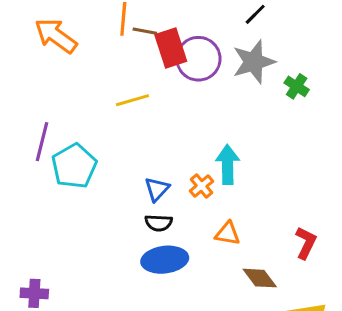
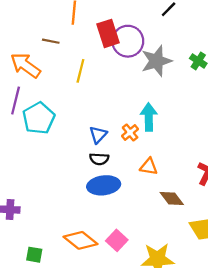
brown line: (145, 31) -> (51, 41), moved
orange arrow: (56, 36) -> (25, 65), moved
gray star: (254, 62) -> (156, 61), moved
yellow line: (132, 100) -> (80, 71), turned -60

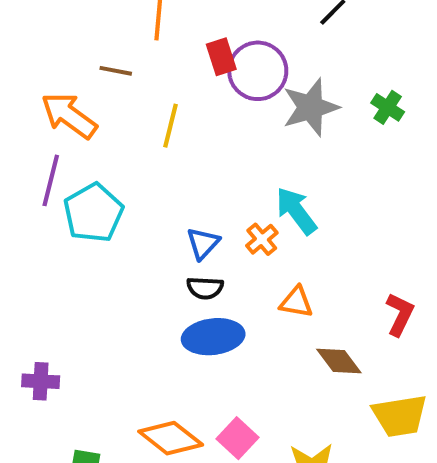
red rectangle: (108, 33) -> (221, 57), size x0.7
cyan arrow: (149, 117) -> (296, 211), turned -36

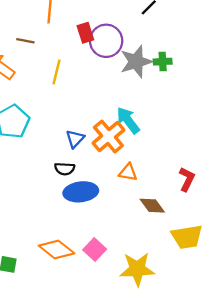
green cross: (388, 107) -> (163, 62), moved, turned -36
orange cross: (262, 239) -> (108, 137), size x1.8
black semicircle: (205, 288) -> (65, 169), moved

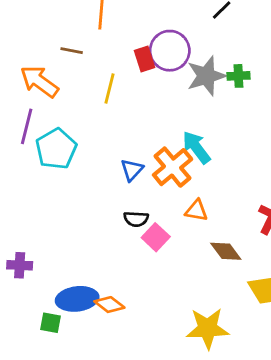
red rectangle: (85, 33) -> (144, 59), moved
black semicircle: (65, 169) -> (136, 219), moved
blue ellipse: (81, 192) -> (77, 299), moved
orange diamond: (57, 249) -> (109, 305), size x0.7
pink square: (95, 249) -> (156, 237), moved

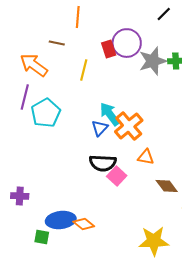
cyan arrow: (196, 147) -> (110, 114), moved
black semicircle: (136, 219) -> (103, 163), size x1.5

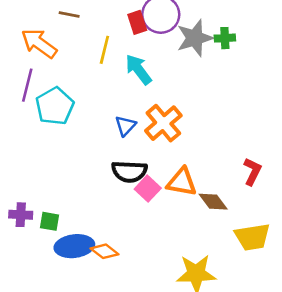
cyan arrow: (110, 114) -> (138, 69), moved
orange triangle: (146, 157) -> (182, 182), moved, size x1.4
green square: (42, 237) -> (50, 221), moved

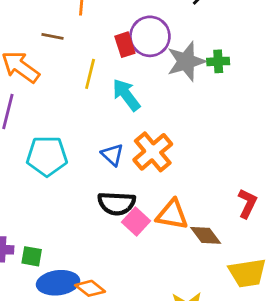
cyan pentagon: (55, 106) -> (47, 156), moved, turned 30
blue triangle: (125, 126) -> (112, 155), turned -30

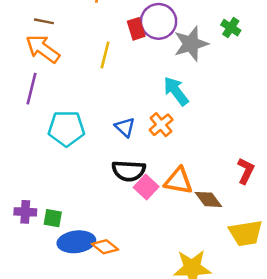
brown line: (52, 36) -> (44, 21), moved
green cross: (218, 61) -> (231, 28), moved, turned 36
cyan arrow: (126, 95) -> (176, 91), moved
orange cross: (153, 152) -> (161, 125), size x0.7

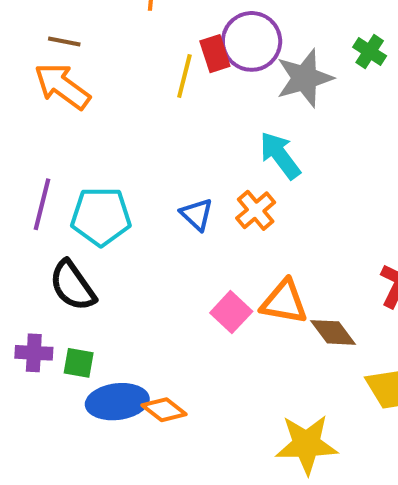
yellow line: (105, 55) -> (184, 76), moved
purple line: (32, 89) -> (42, 204), moved
black semicircle: (129, 171) -> (72, 286), moved, turned 52

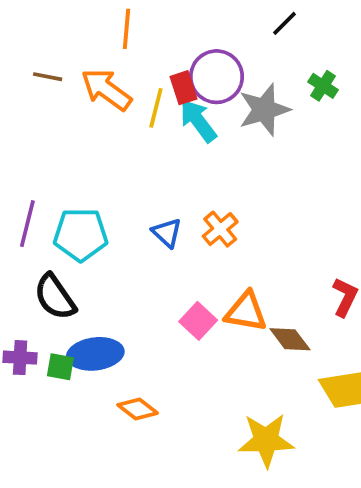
orange arrow: (62, 86) -> (106, 90), moved
cyan arrow: (280, 155) -> (198, 121), moved
blue ellipse: (117, 402) -> (95, 354), moved

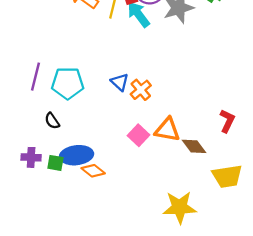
orange cross: (220, 229) -> (141, 90), moved
black semicircle: (55, 297) -> (52, 121), size x0.6
orange diamond: (138, 409) -> (93, 171), moved

